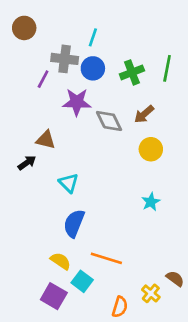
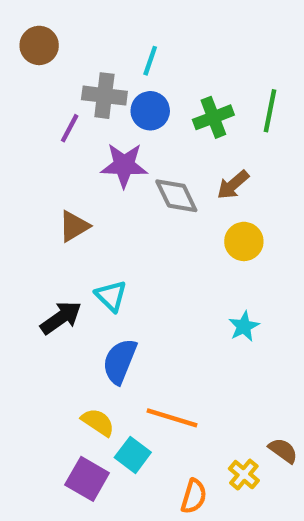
brown triangle: (46, 140) -> (74, 226), turned -45
black arrow: (27, 163) -> (61, 318), moved, size x1.4

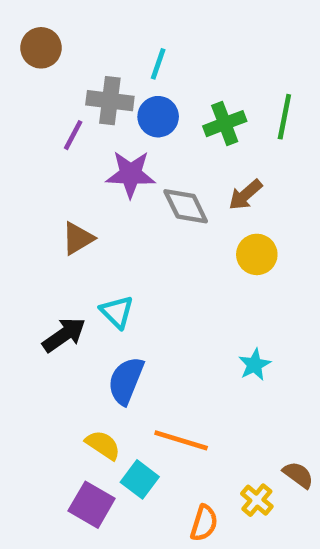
cyan star: (244, 326) -> (255, 365), moved

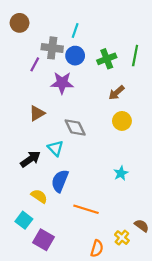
gray diamond: (186, 206) -> (75, 128), moved
yellow semicircle: (103, 445) -> (39, 196), moved
cyan square: (140, 479) -> (24, 220), moved

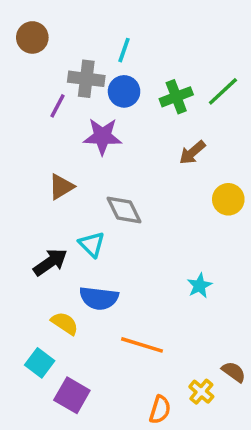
green line: (135, 56) -> (223, 91), turned 36
yellow circle: (122, 121) -> (228, 199), moved
blue semicircle: (60, 181) -> (99, 298), turned -105

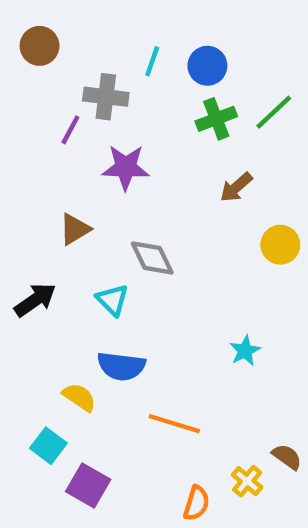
blue circle: (124, 91) -> (207, 66), moved
black arrow: (50, 262) -> (35, 300), moved

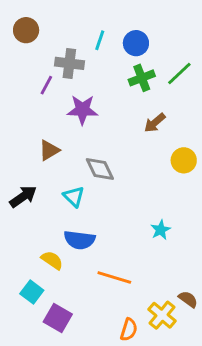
yellow cross: (247, 481) -> (162, 315), size x1.4

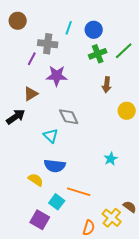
brown arrow: (155, 123) -> (107, 85), turned -42
brown triangle: (49, 150) -> (31, 94), moved
black arrow: (23, 197) -> (16, 117), moved
cyan square: (32, 292) -> (57, 202), moved

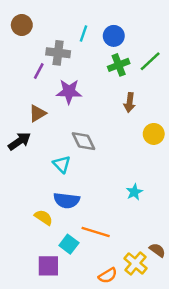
purple square: (40, 220) -> (48, 266), turned -30
orange semicircle: (89, 228) -> (108, 276), turned 42

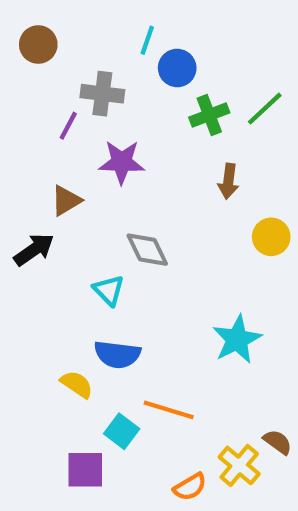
cyan line: (84, 33) -> (147, 40), moved
blue circle: (114, 36) -> (177, 68), moved
cyan star: (134, 192) -> (237, 339), size x1.6

